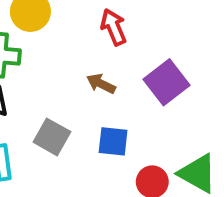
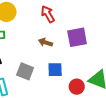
purple square: (166, 82) -> (77, 37), turned 35

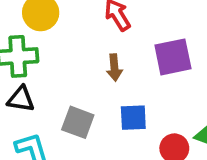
brown arrow: (45, 42) -> (114, 68), turned -112

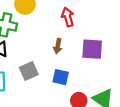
gray square: (78, 122) -> (29, 71), turned 30

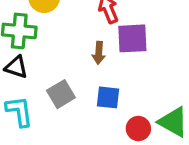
purple square: (92, 49) -> (132, 38), moved

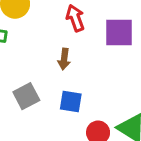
purple square: (132, 38) -> (119, 32), moved

